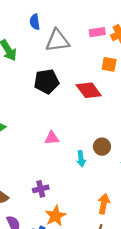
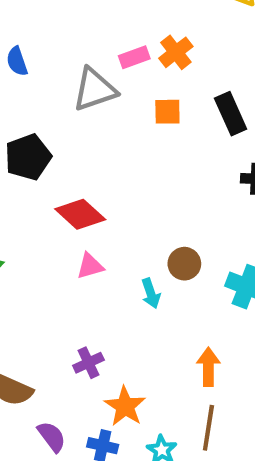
gray triangle: (57, 41) -> (95, 89), moved
black pentagon: (47, 81) -> (28, 157), moved
red diamond: (89, 90) -> (80, 214), moved

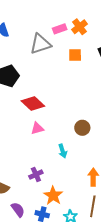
cyan arrow: (151, 293) -> (63, 151), moved

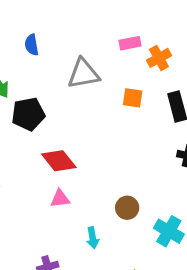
orange cross: (79, 27) -> (159, 58), moved
pink rectangle: (60, 29) -> (130, 43), moved

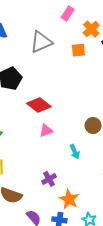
pink rectangle: (130, 43) -> (68, 13), turned -32
orange cross: (159, 58) -> (91, 29), moved

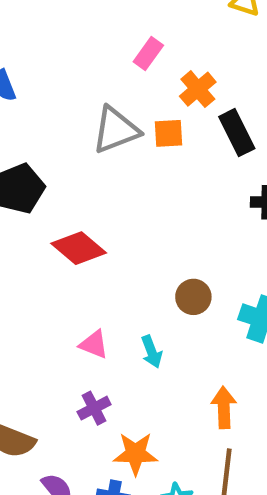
gray triangle: (41, 42) -> (116, 130), moved
pink triangle: (46, 131) -> (94, 344), moved, turned 40
orange star: (69, 199) -> (136, 454), turned -30

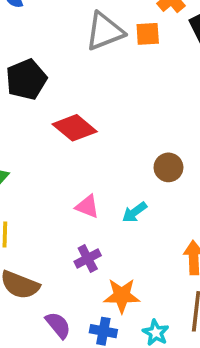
cyan arrow: (152, 352) -> (135, 212), turned 75

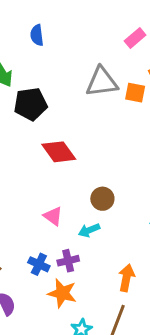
brown circle: (168, 167) -> (102, 199), moved
purple cross: (88, 259) -> (68, 261), moved
blue cross: (103, 331) -> (39, 264), moved

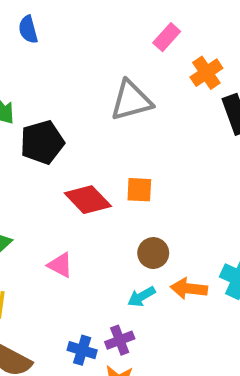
blue semicircle: (37, 35) -> (28, 29), moved
orange square: (135, 93) -> (139, 190), moved
pink triangle: (53, 216) -> (60, 265), moved
orange arrow: (126, 278) -> (189, 289), moved, turned -88

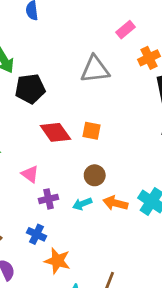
purple cross: (120, 340) -> (49, 199), moved

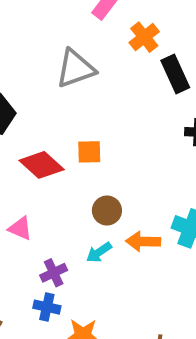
purple cross: (49, 199) -> (54, 273), moved

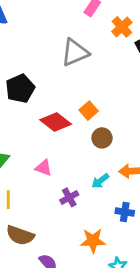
orange square: (89, 152) -> (89, 111), turned -36
brown circle: (107, 211) -> (102, 138), moved
blue cross: (47, 307) -> (125, 212), moved

